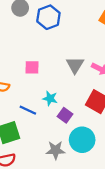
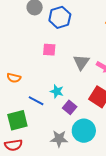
pink square: (32, 67) -> (49, 50), moved

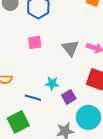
purple square: (70, 107) -> (69, 97), turned 32

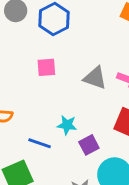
gray triangle: (70, 48) -> (95, 78), turned -36

